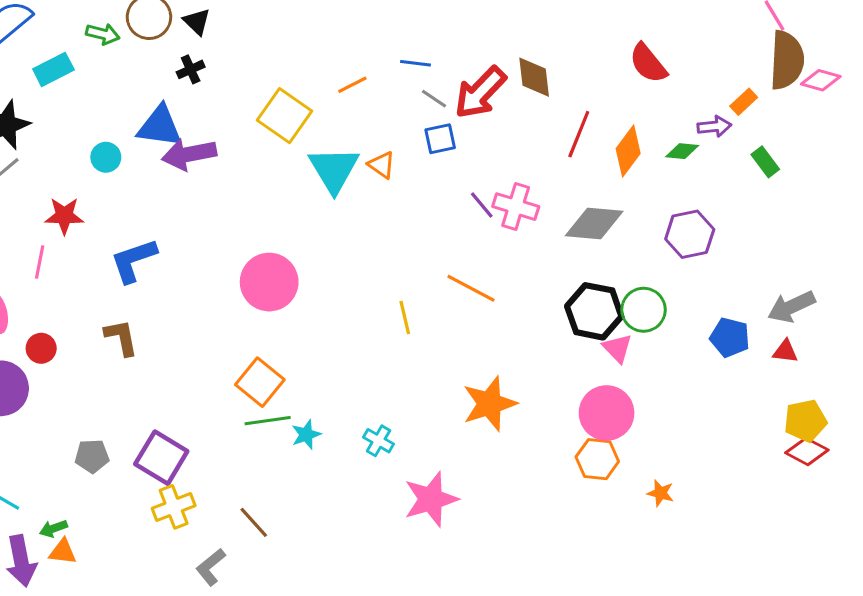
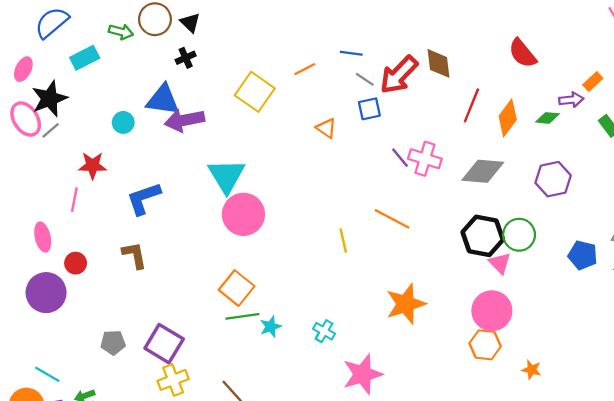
cyan triangle: (334, 170) -> (226, 176), moved

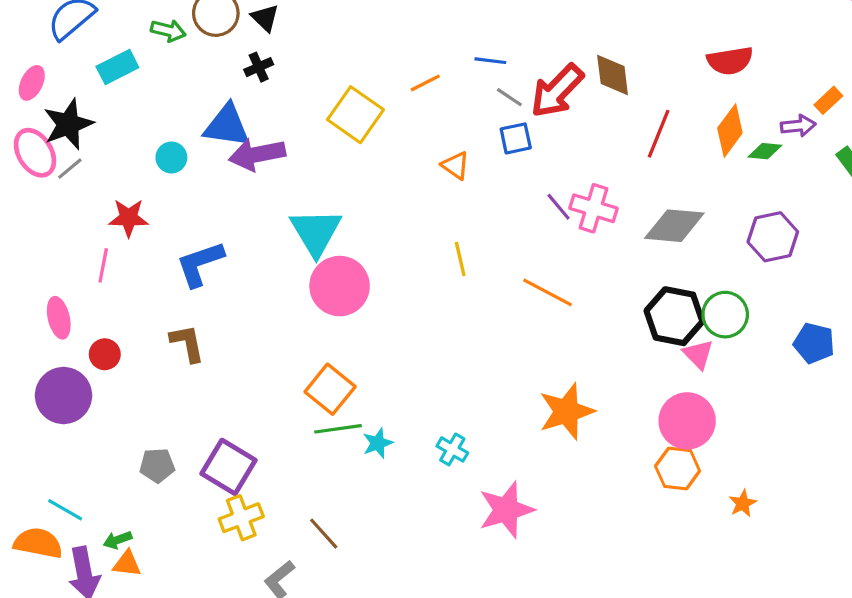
red semicircle: (522, 53) -> (730, 61), turned -60
orange diamond: (508, 118) -> (730, 131), moved
yellow line: (343, 240) -> (460, 259), moved
orange star: (532, 370) -> (743, 503), turned 30

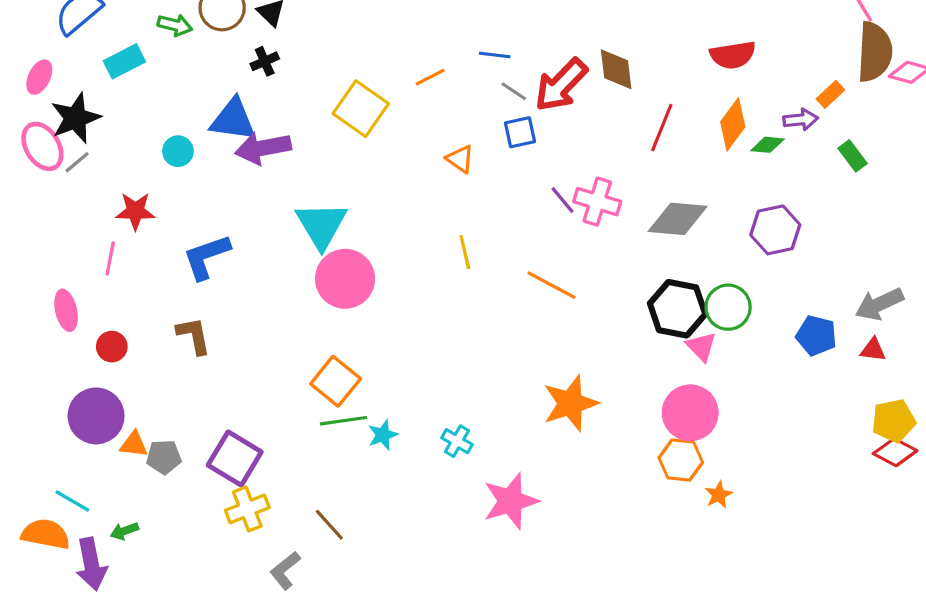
purple circle: (63, 396) -> (96, 416), moved
orange star: (743, 503) -> (719, 495), moved
orange triangle: (127, 564) -> (134, 444), moved

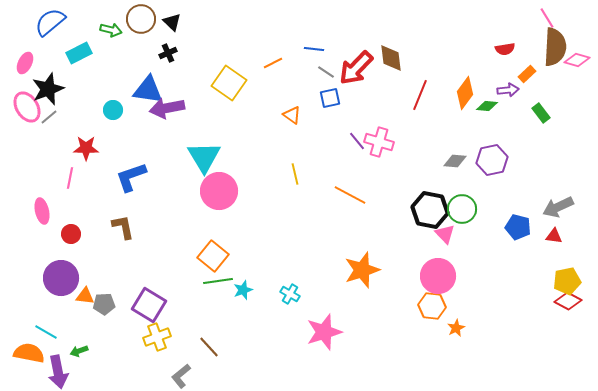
red semicircle: (733, 55) -> (505, 49), moved, size x0.7
gray diamond: (678, 219) -> (455, 161), moved, size x0.6

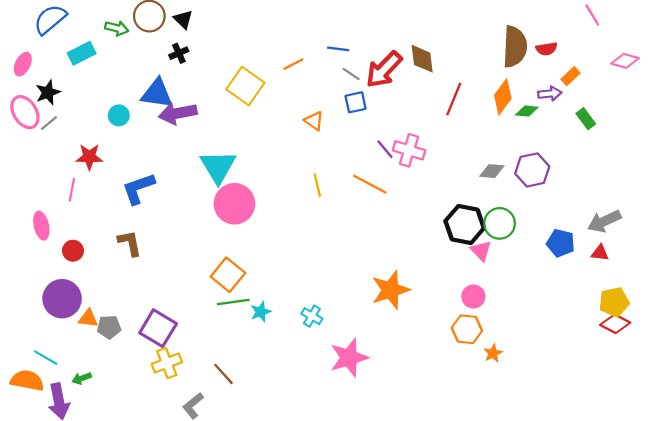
brown semicircle: (555, 47) -> (515, 47), moved
black star: (48, 89) -> (48, 92), size x0.7
orange line: (350, 195) -> (370, 184), moved
pink circle: (438, 276) -> (473, 297), size x0.6

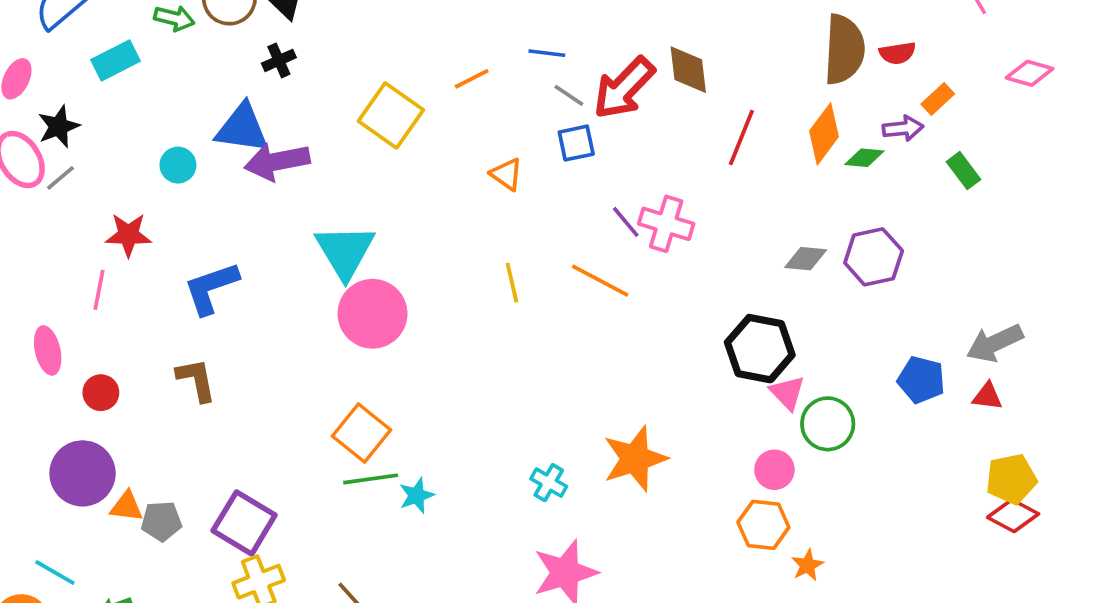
green circle: (500, 223) -> (828, 424), moved
cyan cross: (312, 316) -> (549, 483), moved

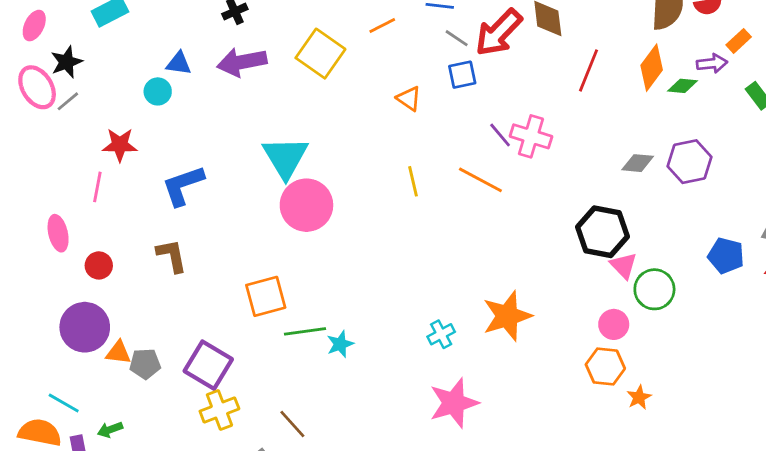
blue triangle: (242, 128) -> (179, 63), moved, size x0.6
purple arrow: (277, 161) -> (242, 62), moved
orange square: (361, 433) -> (266, 296), moved, turned 36
cyan cross: (549, 483) -> (441, 334), turned 32

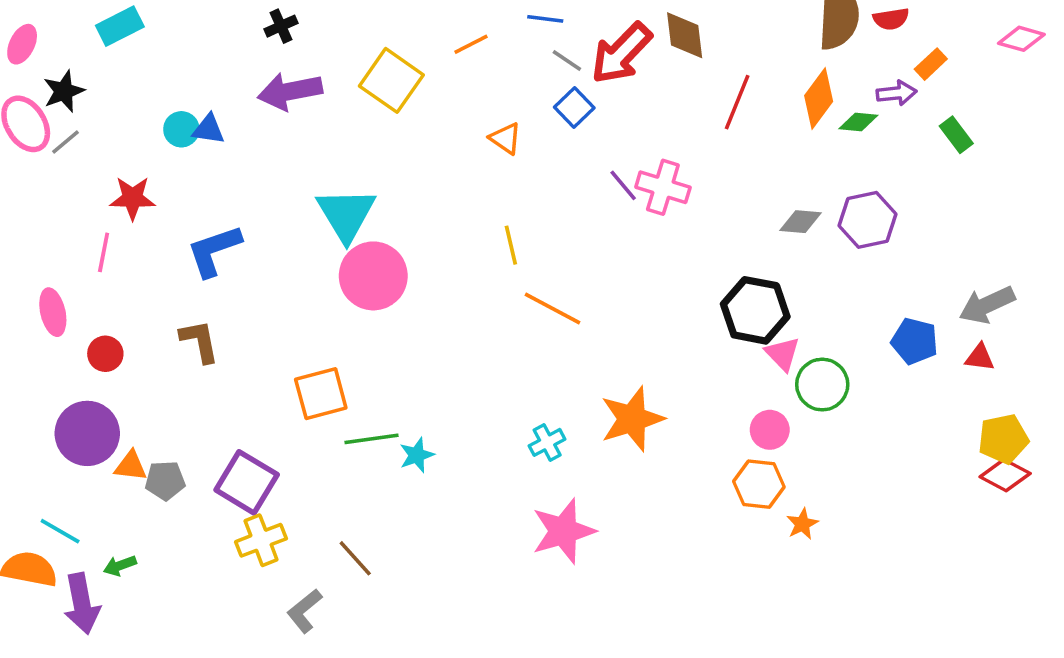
blue triangle: (179, 63) -> (209, 129), moved
blue square: (462, 75) -> (574, 108), turned -32
orange line: (480, 180) -> (552, 309), moved

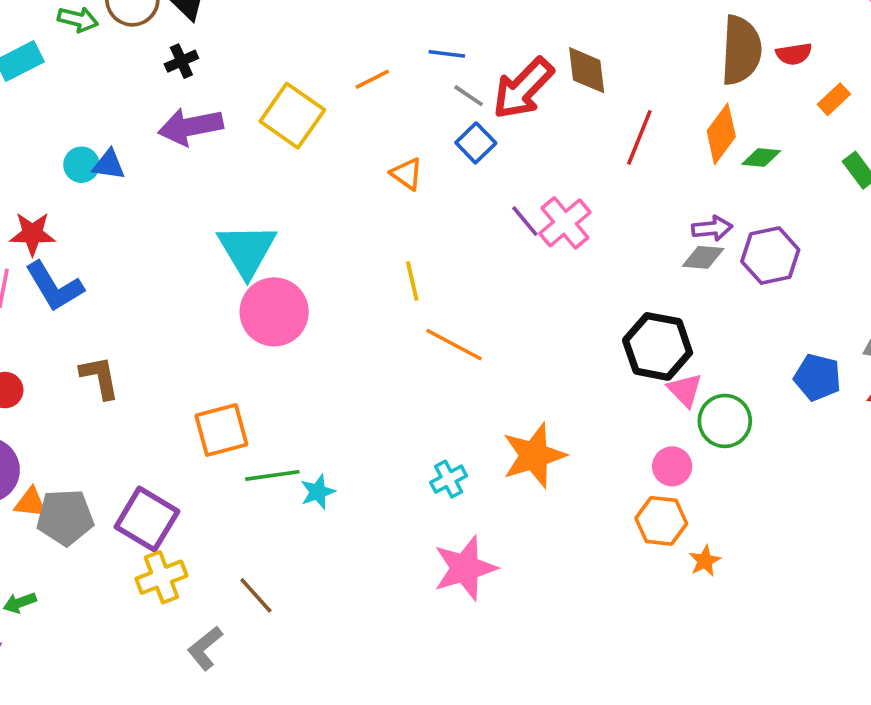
purple arrow: (896, 93) -> (712, 228), moved
pink cross: (663, 187) -> (565, 223), turned 33
blue L-shape: (214, 251) -> (54, 286), moved, turned -102
gray pentagon: (165, 480) -> (65, 517), size x1.4

